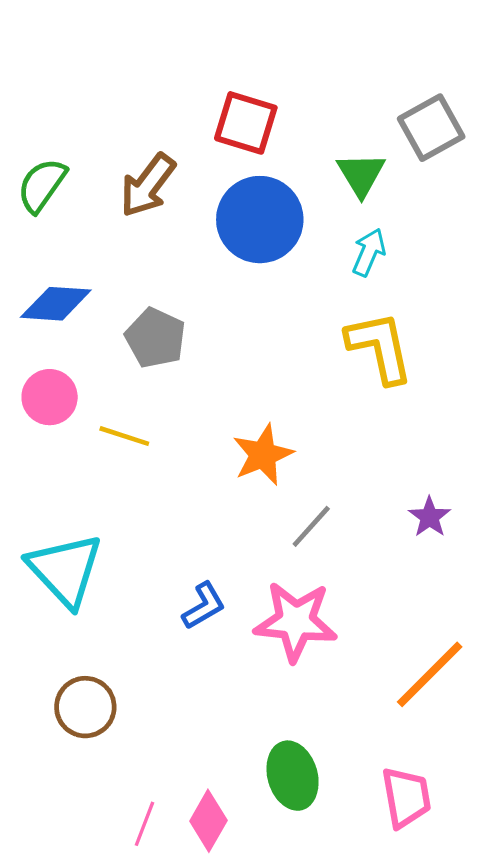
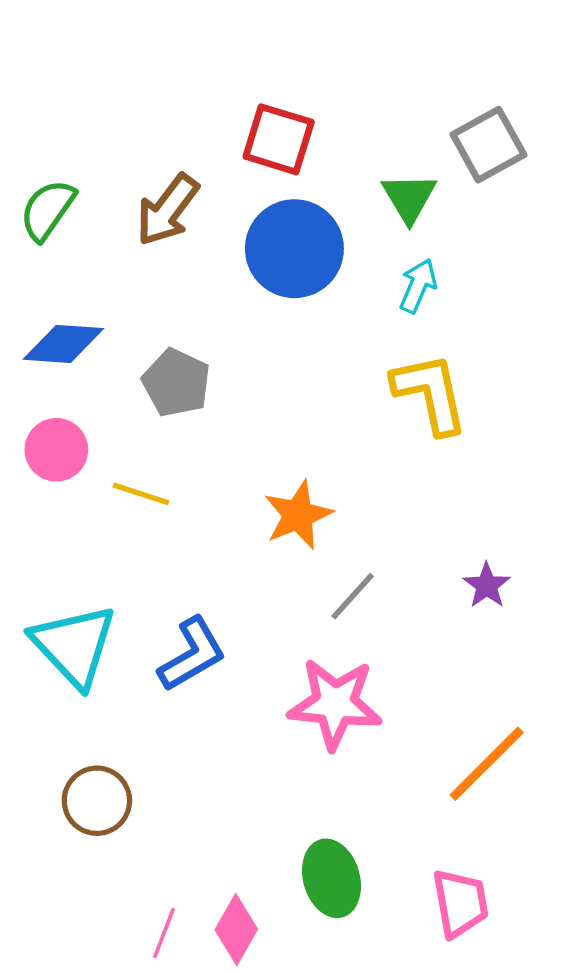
blue L-shape: (204, 606) -> (192, 654), moved, size x1.4

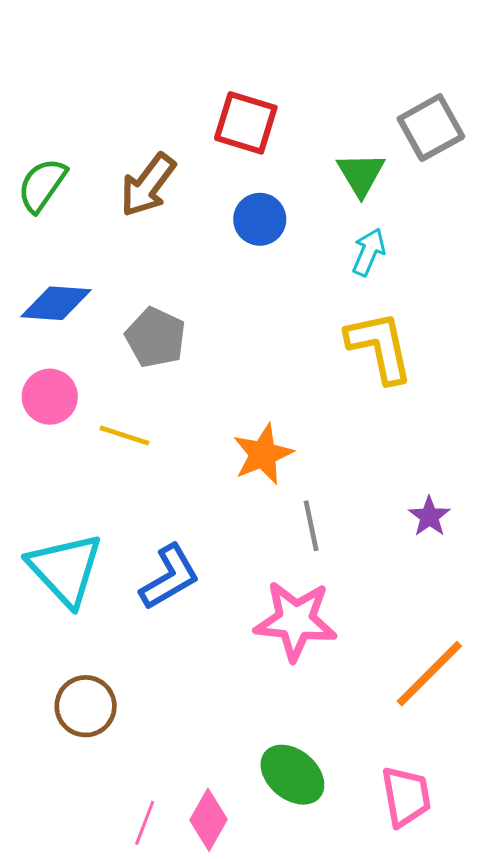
blue circle: (294, 249) -> (260, 219), size x0.6
gray line: (353, 596) -> (311, 526), turned -54
green ellipse: (331, 878) -> (292, 775), turned -34

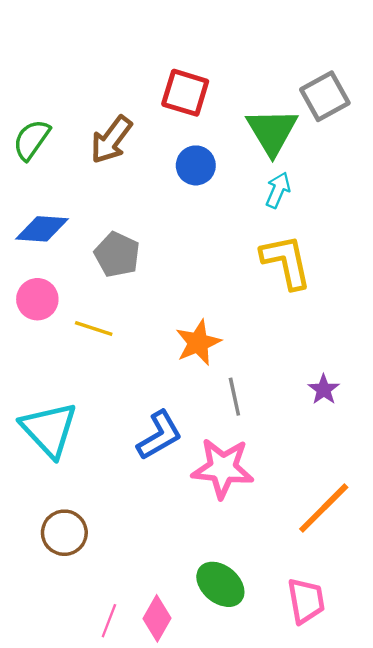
green triangle: (361, 174) -> (272, 131), size x1.4
blue L-shape: (170, 577) -> (159, 435), moved

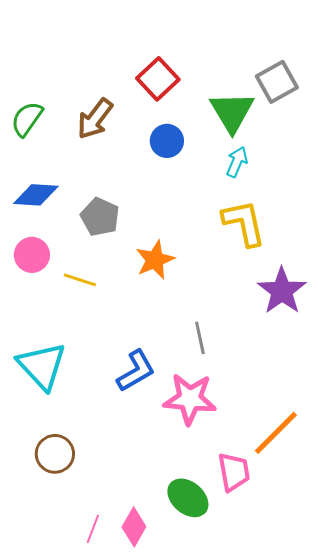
red square: (185, 93) -> (158, 79), turned 30
orange star: (198, 343) -> (155, 260), moved
purple star: (324, 390) -> (282, 291), moved, size x1.8
pink trapezoid: (306, 601) -> (234, 472), moved

